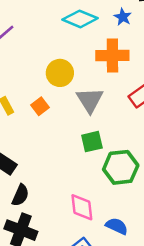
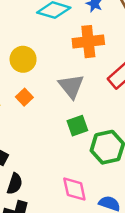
yellow circle: (60, 73) -> (23, 59), moved

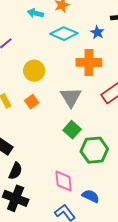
green square: (77, 126) -> (72, 130), turned -36

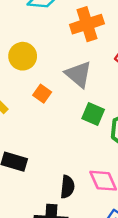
orange square: (32, 102) -> (42, 94), moved
black semicircle: (15, 171) -> (67, 187), moved

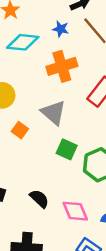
black semicircle: (67, 187) -> (39, 199), moved, turned -54

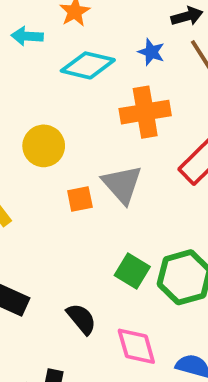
orange square: (20, 130) -> (80, 199), moved, turned 35
green square: (67, 149) -> (132, 271), moved

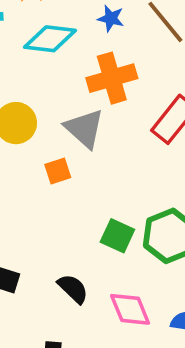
gray triangle: (122, 184) -> (84, 129), moved

